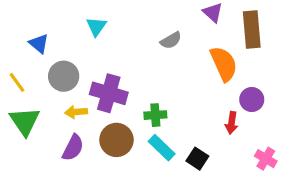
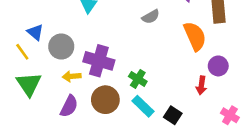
blue triangle: (39, 44) -> (35, 32), moved
green cross: (155, 115) -> (138, 79), turned 36

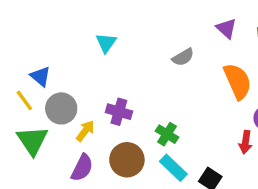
gray circle: (61, 47) -> (61, 108), moved
purple cross: (99, 61) -> (119, 112), size x0.7
yellow arrow: (72, 76) -> (85, 131), turned 132

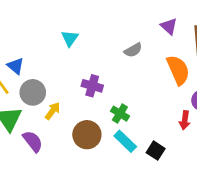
purple cross: (119, 112) -> (92, 86), moved
purple semicircle: (82, 168) -> (33, 141), moved, turned -65

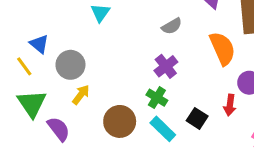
purple cross: (92, 86) -> (166, 66), moved, turned 36
gray circle: (33, 92) -> (70, 65), moved
black square: (156, 151) -> (197, 118), moved

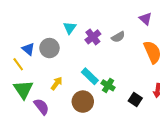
gray circle: (70, 65) -> (49, 48), moved
purple cross: (166, 66) -> (93, 37), moved
cyan rectangle: (163, 129) -> (90, 76), moved

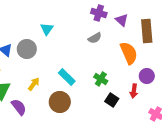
purple cross: (93, 37) -> (99, 13), moved, turned -35
green cross: (108, 85) -> (101, 79), moved

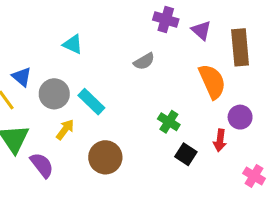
cyan triangle: (47, 29) -> (73, 44), moved, turned -40
gray semicircle: (95, 38) -> (144, 61), moved
gray circle: (27, 49) -> (54, 94), moved
cyan rectangle: (67, 77) -> (91, 102), moved

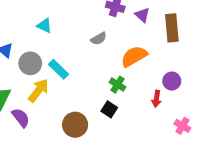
orange semicircle: (212, 81) -> (134, 56), moved, turned -96
yellow arrow: (65, 129) -> (38, 90), size x1.5
black square: (186, 154) -> (109, 109), moved
brown circle: (105, 157) -> (75, 125), moved

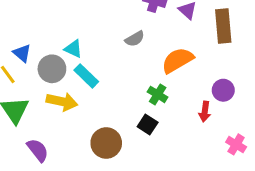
cyan triangle: (44, 26) -> (73, 49), moved
yellow arrow: (38, 90) -> (62, 102), turned 65
purple semicircle: (21, 118) -> (38, 150), moved

